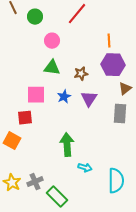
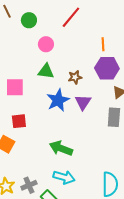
pink square: (36, 95) -> (15, 87), moved
blue star: (64, 97) -> (58, 100), size x1.6
green arrow: (67, 145) -> (61, 148), turned -65
cyan arrow: (85, 168) -> (64, 177), moved, size x1.5

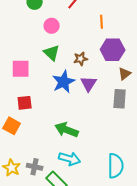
orange line: (103, 44) -> (102, 22), moved
green triangle: (46, 71) -> (52, 53), turned 36
gray cross: (29, 185) -> (35, 167), turned 35

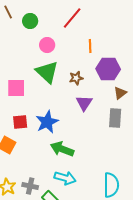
orange line: (102, 22) -> (90, 46), moved
green triangle: (52, 53) -> (47, 72), size x1.4
blue star: (64, 82) -> (47, 122), moved

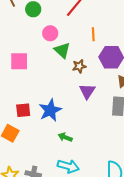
green triangle: (47, 72) -> (62, 50), moved, size x0.7
pink square: (16, 88) -> (19, 61), moved
green arrow: (62, 149) -> (65, 137), size x0.6

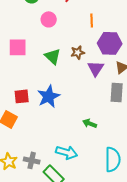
green triangle: (62, 50) -> (53, 56), moved
purple triangle: (87, 91) -> (96, 68), moved
green arrow: (65, 137) -> (90, 123), moved

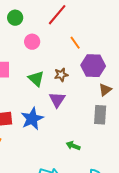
orange line: (92, 20) -> (75, 43), turned -32
purple triangle: (96, 68) -> (57, 100), moved

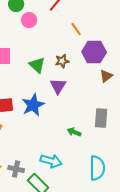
pink circle: (32, 42) -> (29, 20), moved
gray rectangle: (100, 115) -> (101, 118), moved

